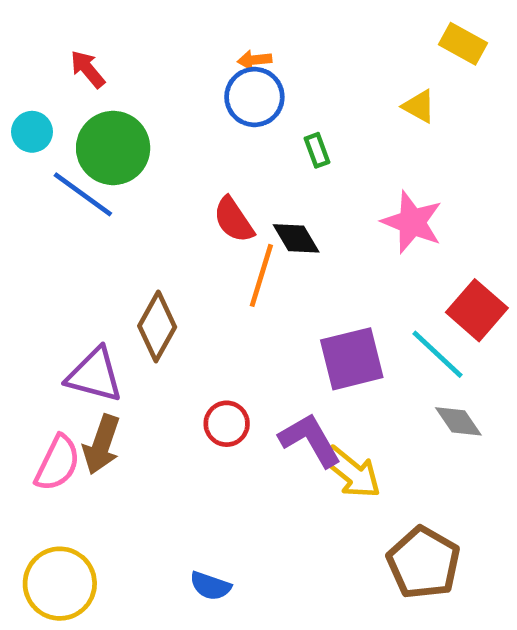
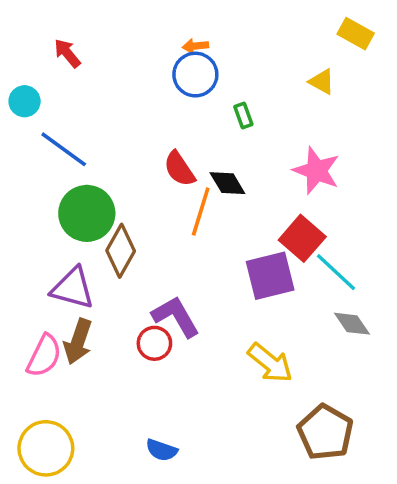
green circle: (113, 148) -> (87, 213), moved
red square: (477, 310) -> (302, 238), moved
red circle: (227, 424) -> (154, 343), moved
purple L-shape: (310, 440) -> (176, 317), moved

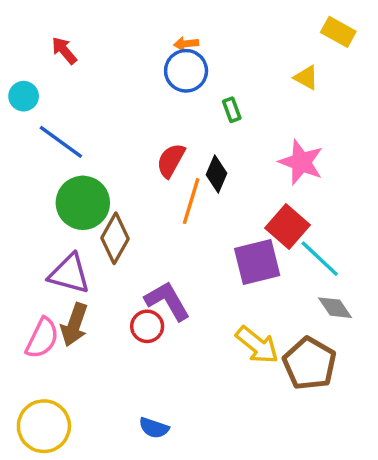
red semicircle: (179, 169) -> (171, 160), turned 63
black diamond: (227, 183) -> (216, 174), turned 54
brown pentagon: (325, 432) -> (310, 364), moved

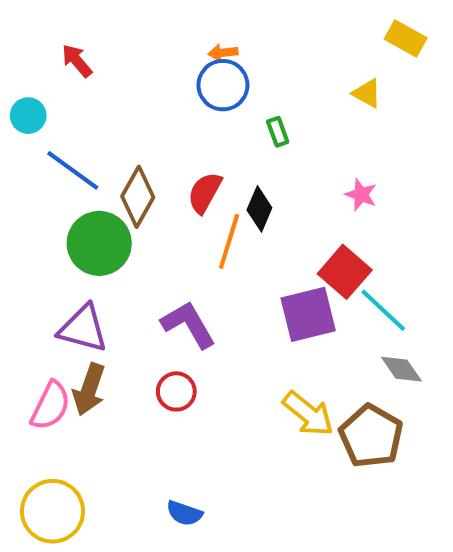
pink star: (301, 162) -> (361, 195), size x0.6
brown diamond: (115, 238) -> (138, 197), moved
purple L-shape: (167, 301) -> (188, 325), moved

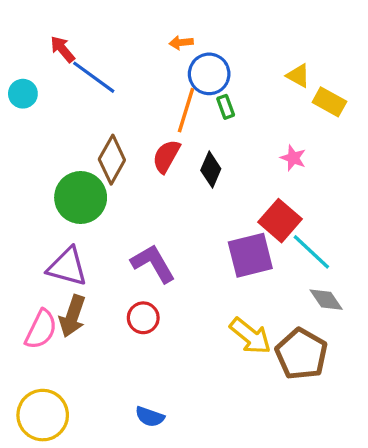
yellow rectangle: (406, 38) -> (329, 102), moved
blue circle: (223, 85) -> (209, 74), moved
blue line: (73, 170) -> (94, 77), moved
orange line: (229, 241) -> (186, 110), moved

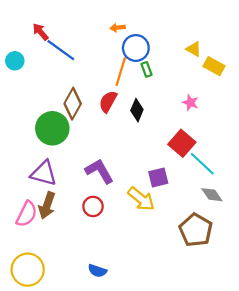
purple square: (250, 255) -> (158, 178), moved, size x0.7
yellow arrow: (250, 336) -> (141, 199), moved

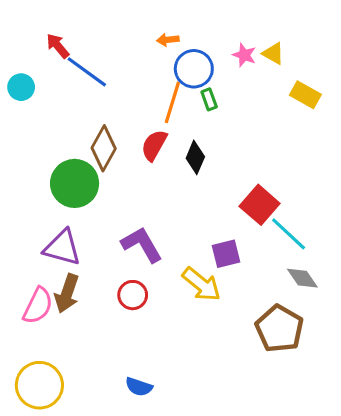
yellow triangle: (194, 49) -> (273, 53), moved
pink star: (190, 103) -> (244, 55), moved

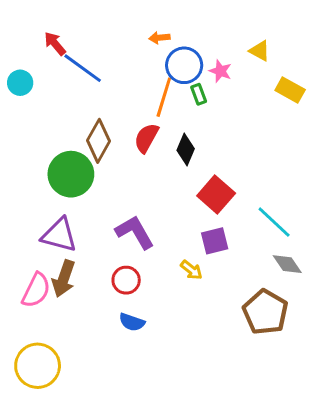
pink star: (244, 55) -> (220, 71), moved
red square: (260, 205) -> (216, 194), moved
yellow arrow: (201, 284) -> (191, 270), size x0.6
blue semicircle: (139, 387) -> (132, 322), moved

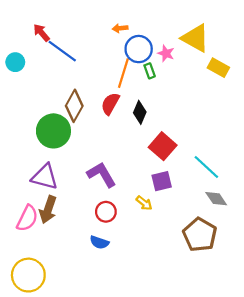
yellow triangle: (260, 51) -> (195, 38), size x1.8
red circle: (126, 280) -> (106, 212), moved

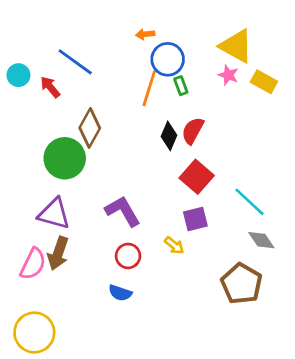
red arrow: (41, 33) -> (50, 87), moved
pink star: (166, 53) -> (228, 75), moved
red semicircle: (110, 104) -> (193, 131), moved

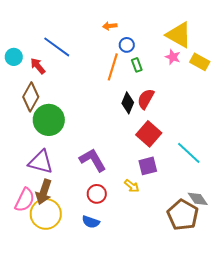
blue circle: (168, 59) -> (127, 45), size x0.6
brown diamond: (90, 128) -> (31, 97), moved
gray diamond: (261, 240) -> (198, 199), moved
yellow circle: (34, 333) -> (46, 214), moved

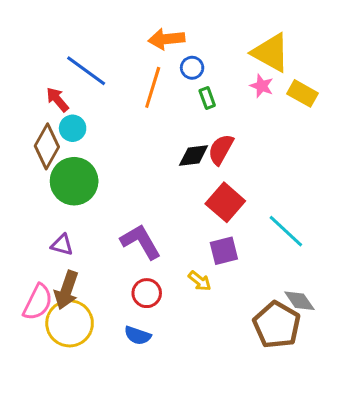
orange arrow: (110, 26) -> (166, 39), size x1.6
cyan circle: (14, 57) -> (73, 128), moved
orange line: (113, 67) -> (153, 87), moved
black diamond: (128, 103) -> (194, 155), turned 60
purple triangle: (41, 162) -> (62, 245), size x0.6

